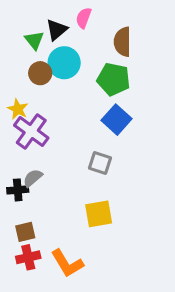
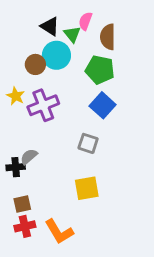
pink semicircle: (84, 18) -> (85, 21), moved
black triangle: (57, 30) -> (50, 26), turned -48
green triangle: (34, 40) -> (72, 34), moved
purple cross: (31, 132) -> (43, 105), moved, turned 32

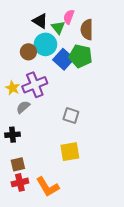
yellow star: (16, 96) -> (13, 88), moved
blue square: (103, 105) -> (63, 59), moved
gray semicircle: (29, 157) -> (23, 107), moved

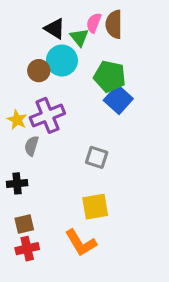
brown semicircle: (87, 30) -> (114, 24), moved
blue square: (63, 59) -> (118, 100), moved
gray semicircle: (23, 107) -> (32, 146), turned -32
orange L-shape: (48, 187) -> (81, 243), moved

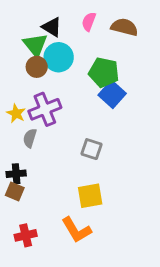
brown semicircle: (114, 24) -> (124, 27), moved, turned 104
green triangle: (79, 37) -> (35, 45), moved, size x1.4
brown square: (24, 224) -> (15, 192), moved, turned 36

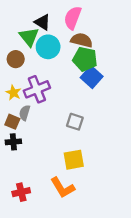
pink semicircle: (89, 22) -> (73, 18), size x1.5
brown semicircle: (124, 27) -> (82, 40), moved
brown circle: (37, 67) -> (16, 59), moved
brown square: (15, 192) -> (12, 122), moved

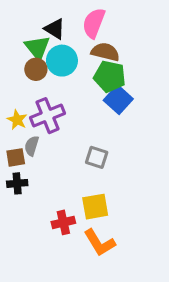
brown circle: (16, 59) -> (36, 69), moved
brown square: (12, 122) -> (16, 157), turned -32
orange L-shape: (63, 188) -> (100, 243), moved
red cross: (21, 192) -> (63, 222), moved

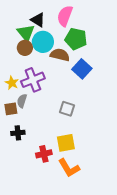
brown semicircle: (105, 52) -> (60, 55), moved
green pentagon: (110, 76) -> (76, 39), moved
black cross: (17, 183) -> (18, 133), moved

